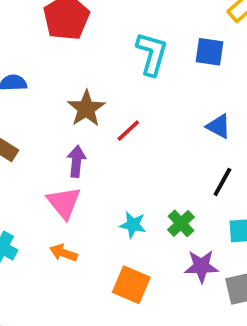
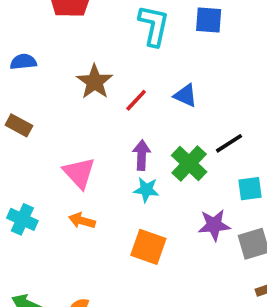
blue triangle: (219, 126) -> (185, 95), moved
purple arrow: (76, 161) -> (142, 155), moved
black line: (222, 182) -> (229, 143), turned 32
green cross: (181, 223) -> (189, 164), moved, size x1.4

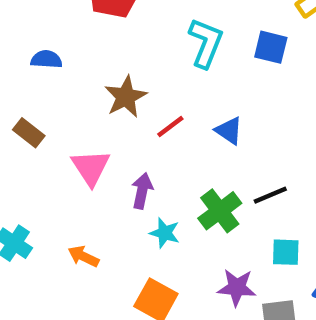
purple arrow: (142, 155) -> (142, 191), moved
pink triangle: (79, 173) -> (91, 167), moved

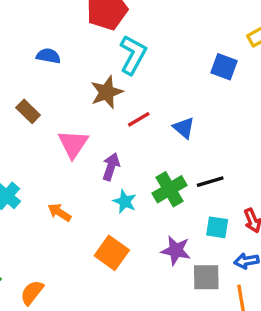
cyan L-shape: (206, 43) -> (133, 55), moved

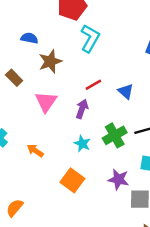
brown star: (107, 92) -> (50, 61), moved
purple arrow: (111, 167) -> (82, 109), moved

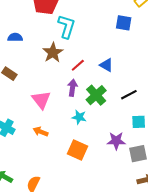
brown star: (50, 61) -> (53, 53), moved
pink triangle: (46, 102) -> (41, 100), moved
green cross: (115, 135) -> (96, 95), moved

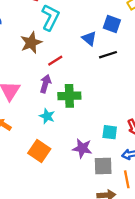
blue triangle: (106, 65) -> (89, 38), moved
green cross: (96, 95) -> (69, 96), turned 30
black line: (129, 95) -> (108, 55), moved

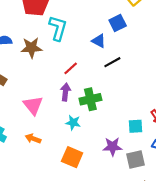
blue square: (112, 24) -> (118, 23), turned -35
brown star: (31, 43) -> (31, 48), moved, turned 30
black line: (108, 55) -> (112, 62), moved

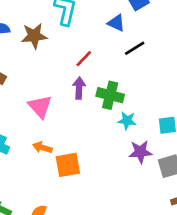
green cross: (90, 99) -> (110, 95), turned 30
cyan star: (73, 123) -> (127, 121), moved
orange square: (72, 157) -> (68, 165), moved, turned -30

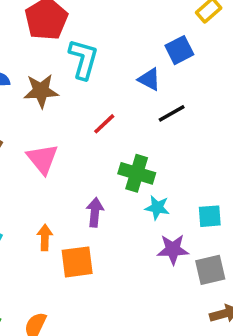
purple arrow: (79, 88) -> (95, 212), moved
pink triangle: (40, 107) -> (42, 159), moved
orange arrow: (42, 147) -> (45, 238), turned 72

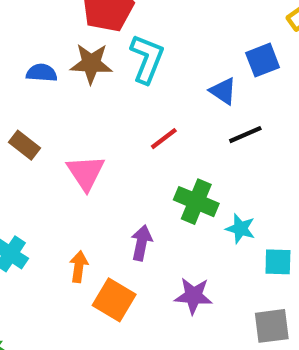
brown star: (41, 91) -> (91, 64), moved
cyan star: (157, 208) -> (240, 229), moved
purple star: (173, 249) -> (193, 296), moved
orange square: (77, 262) -> (114, 300), turned 32

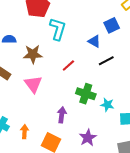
brown star: (91, 64) -> (33, 54), moved
orange arrow: (79, 267) -> (24, 132), moved
purple star: (193, 296) -> (88, 138), turned -30

